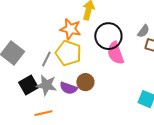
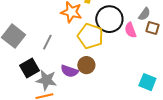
yellow pentagon: (68, 53) -> (90, 36), moved
pink semicircle: (115, 53) -> (130, 30), moved, size x0.7
gray star: (46, 85) -> (46, 80), moved

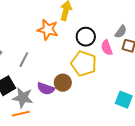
black circle: (109, 19) -> (86, 37), size x0.7
yellow pentagon: (90, 36) -> (84, 64), moved

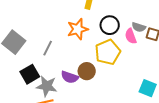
orange star: (48, 30) -> (78, 29), moved, turned -30
gray semicircle: (121, 32) -> (139, 27), moved, turned 72
yellow pentagon: (84, 64) -> (108, 52), turned 30

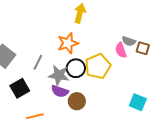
black circle: (110, 25) -> (76, 68), moved
brown circle: (87, 71) -> (77, 101), moved
gray star: (47, 86) -> (59, 75), moved

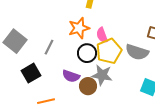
gray semicircle: (129, 41) -> (137, 52), moved, size x1.6
pink semicircle: (121, 50) -> (102, 35), moved
gray star: (59, 75) -> (102, 75), moved

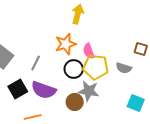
yellow pentagon: (109, 51) -> (96, 67), turned 30
gray semicircle: (137, 52) -> (124, 68), size x0.7
purple semicircle: (71, 76) -> (44, 90), moved, size x1.4

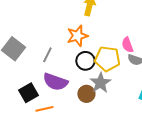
pink semicircle: (89, 51) -> (127, 45), moved
black square: (18, 89) -> (28, 93), moved
gray star: (89, 91) -> (100, 83), turned 30

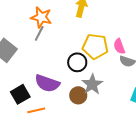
orange star: (77, 36) -> (41, 17), moved, turned 30
gray line: (47, 55) -> (39, 33), moved
yellow pentagon: (107, 59) -> (95, 46), moved

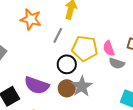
gray line: (39, 33) -> (58, 35), moved
brown circle: (78, 95) -> (67, 88), moved

